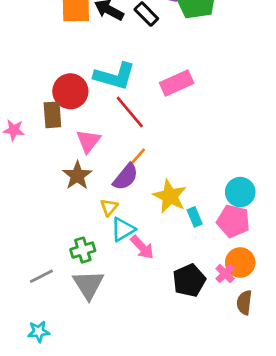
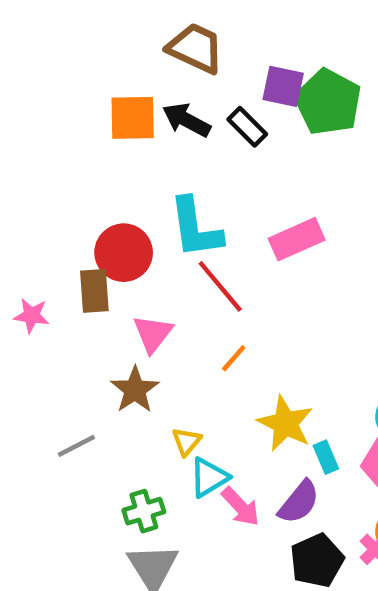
cyan L-shape: (115, 76) -> (196, 228), turned 66
purple semicircle: (126, 177) -> (299, 502), moved
gray line: (41, 276) -> (76, 446), moved

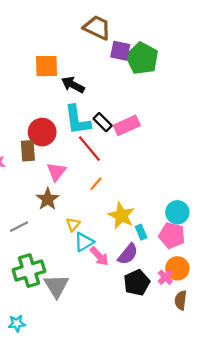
brown trapezoid: (196, 48) -> (97, 28), moved
black arrow: (187, 120) -> (73, 85), moved
black rectangle: (247, 127) -> (103, 122), moved
green cross: (144, 511) -> (29, 271), moved, size x1.6

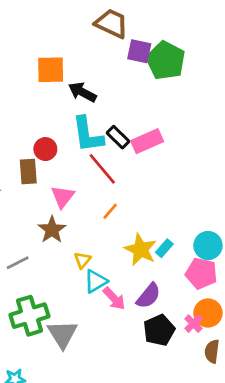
red circle: (42, 132) -> (45, 149), size x0.7
cyan rectangle: (141, 232) -> (164, 248), moved, turned 64

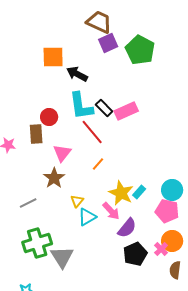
purple square: (139, 51) -> (108, 43), moved, turned -36
pink arrow: (114, 298) -> (111, 211), moved

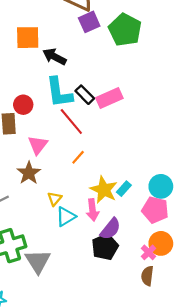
pink arrow: (111, 211) -> (93, 210), turned 36
black pentagon: (135, 254) -> (105, 247), moved
brown semicircle: (175, 270) -> (147, 276), moved

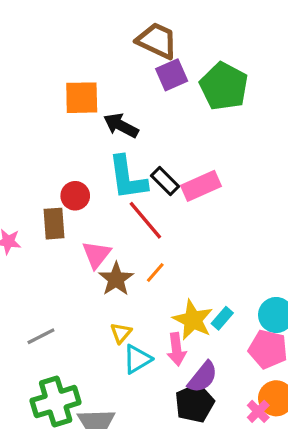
brown star: (29, 173) -> (116, 279), moved

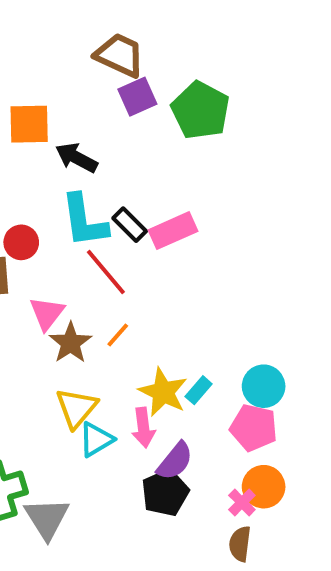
yellow triangle: (121, 333) -> (76, 408), size x1.6

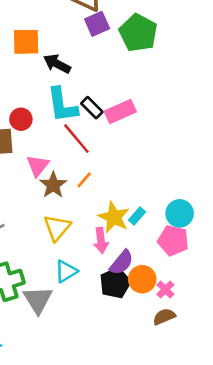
cyan triangle: (96, 439) -> (66, 271), moved
orange circle: (264, 487) -> (142, 279), moved
brown semicircle: (240, 544) -> (164, 317), turned 60

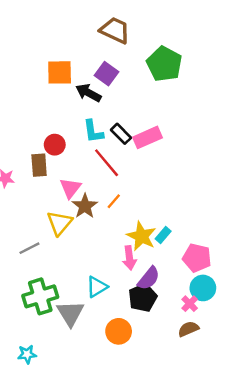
purple square: (97, 24) -> (107, 74), moved, turned -30
cyan L-shape: (62, 105) -> (93, 131), size x0.7
cyan circle: (180, 213) -> (203, 288), moved
yellow triangle: (57, 228) -> (60, 223), moved
orange circle: (142, 279) -> (119, 331), moved

